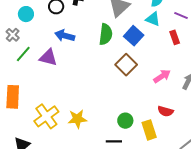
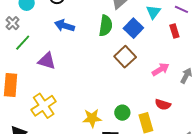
cyan triangle: (153, 19) -> (153, 12), turned 42
purple triangle: (48, 57) -> (47, 61), moved
yellow star: (77, 119) -> (92, 118), moved

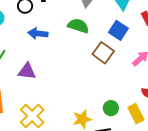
green semicircle: (106, 26) -> (78, 26), turned -70
blue square: (133, 28) -> (118, 30), moved

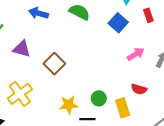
brown square: (103, 53) -> (54, 64), moved

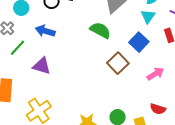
blue arrow: (38, 13) -> (45, 31), moved
brown square: (54, 64) -> (118, 63), moved

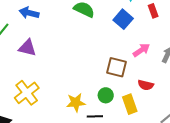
brown square: (118, 63) -> (116, 67), moved, turned -30

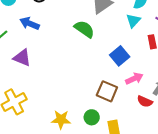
blue square: (123, 19) -> (120, 56), moved
red semicircle: (146, 85) -> (145, 101), moved

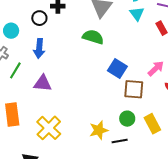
blue arrow: (30, 23) -> (39, 48), turned -90
blue square: (120, 56) -> (117, 68), moved

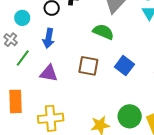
brown square: (134, 89) -> (88, 66), moved
green circle: (127, 119) -> (130, 116), size x1.5
yellow cross: (49, 128) -> (51, 118), turned 35

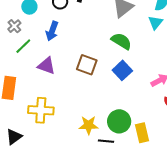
green semicircle: (103, 32) -> (121, 41), moved

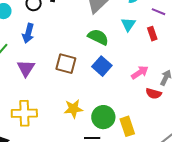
cyan triangle: (155, 23) -> (128, 24), moved
purple triangle: (46, 66) -> (26, 68), turned 48
yellow star: (89, 125) -> (73, 109), moved

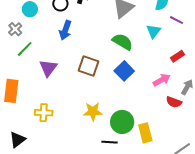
purple line: (158, 12) -> (176, 20), moved
blue arrow: (28, 33) -> (65, 30), moved
red rectangle: (152, 34) -> (178, 56), moved, turned 72
yellow cross: (24, 113) -> (44, 113), size x0.7

